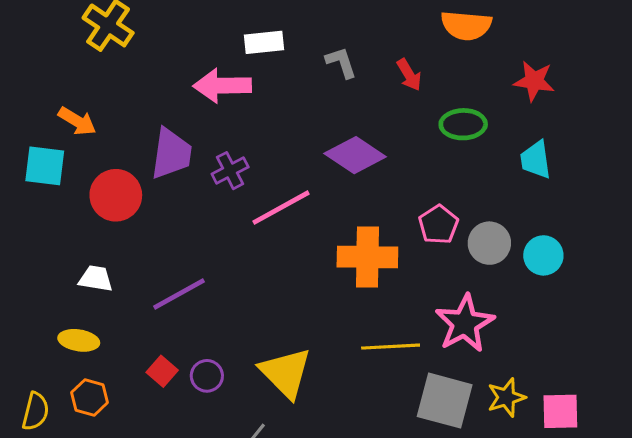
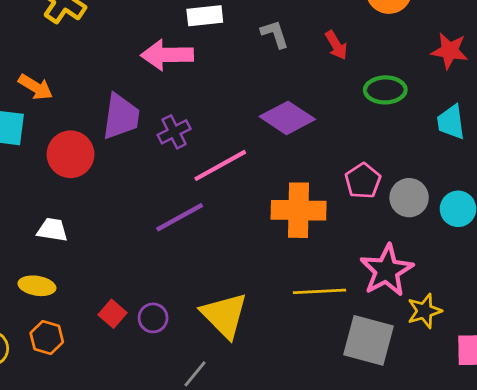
purple line: (179, 294) -> (180, 217), moved
yellow star: (506, 397) -> (424, 311), moved

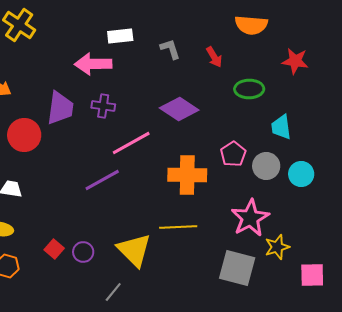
cyan trapezoid: (451, 122) -> (281, 127), moved
purple cross: (174, 132) -> (103, 106), moved, turned 35
yellow line: (320, 291) -> (178, 227), moved

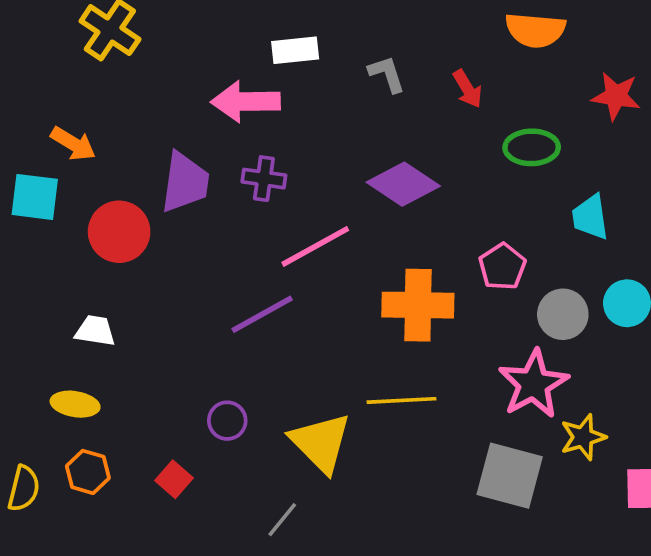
gray circle: (266, 166) -> (563, 314), moved
red square: (54, 249) -> (174, 479), moved
purple circle: (83, 252) -> (227, 421), moved

